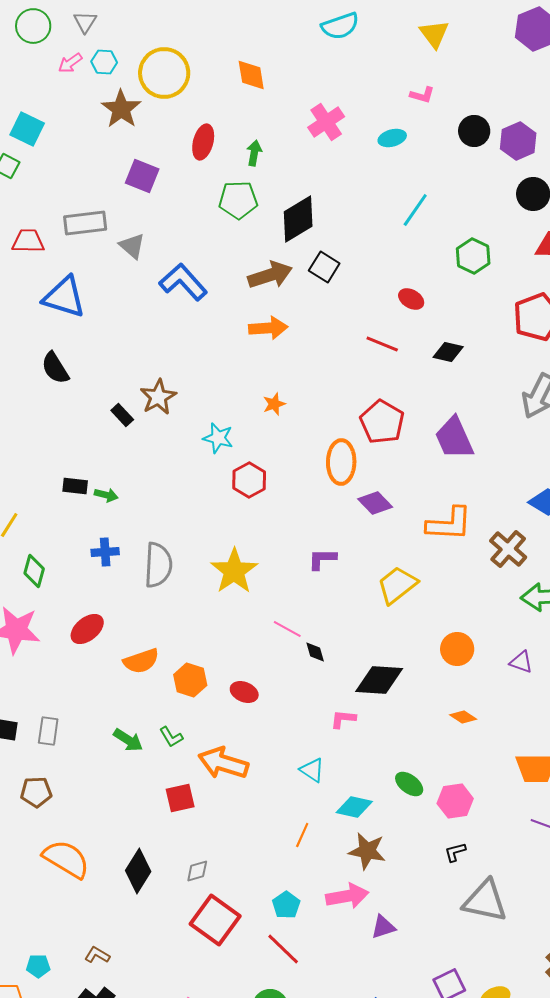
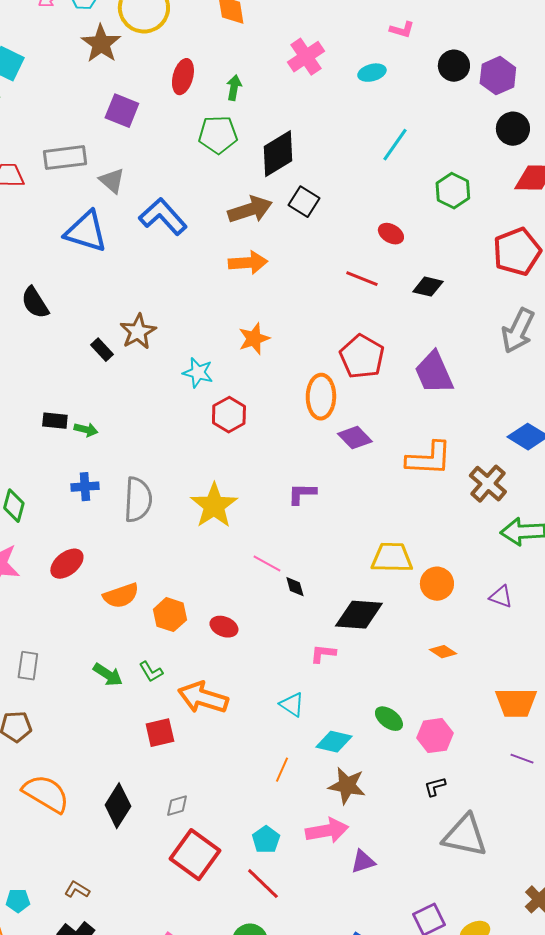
blue triangle: (64, 297) -> (86, 232), moved
orange star: (274, 404) -> (254, 339), size x1.4
yellow trapezoid: (397, 585) -> (392, 558), moved, turned 39

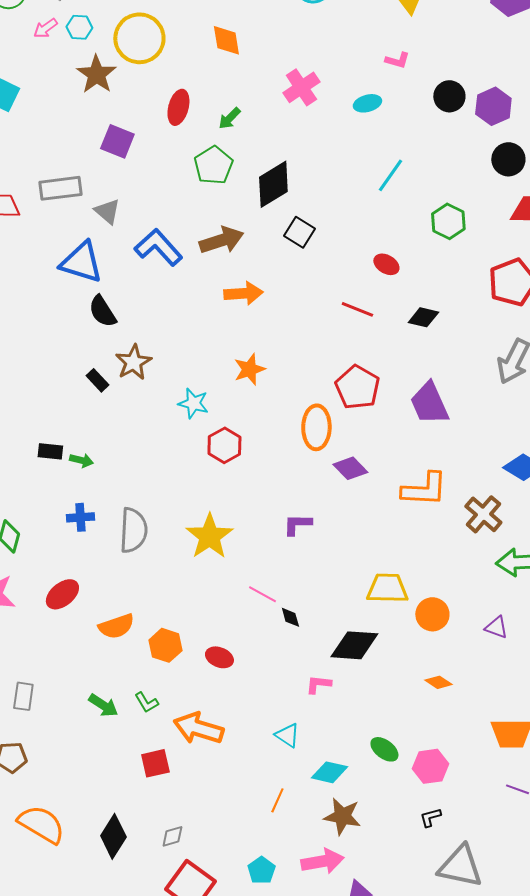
green arrow: (234, 88) -> (229, 118), turned -145
green pentagon: (218, 135) -> (213, 165), turned -30
brown arrow: (250, 210) -> (221, 240), moved
black semicircle: (35, 303) -> (102, 311), moved

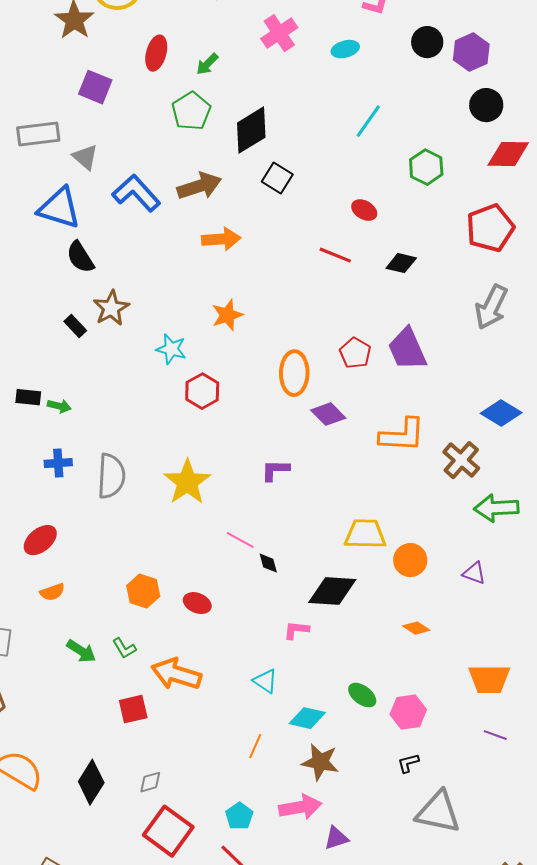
red pentagon: (357, 387) -> (355, 353), moved, size x0.7
orange semicircle: (116, 626) -> (52, 592), moved, size x0.7

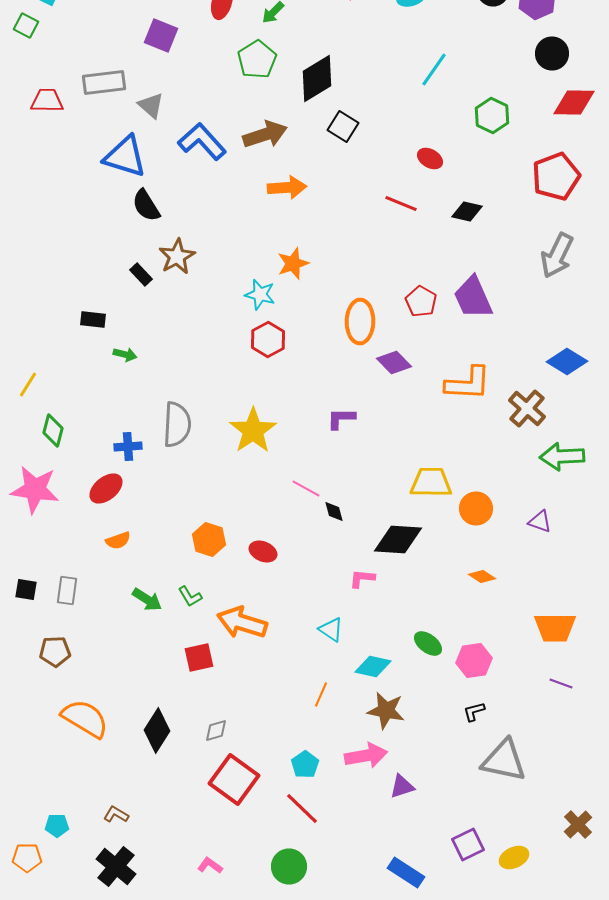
cyan star: (171, 349) -> (260, 294), moved
black rectangle: (28, 397) -> (93, 320), moved
blue cross: (58, 463) -> (128, 446), moved

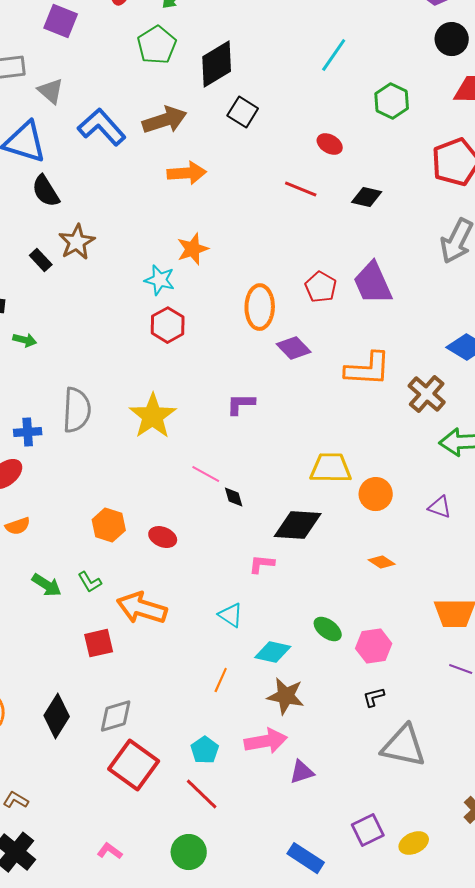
gray diamond: (216, 730) -> (116, 716), size x1.5

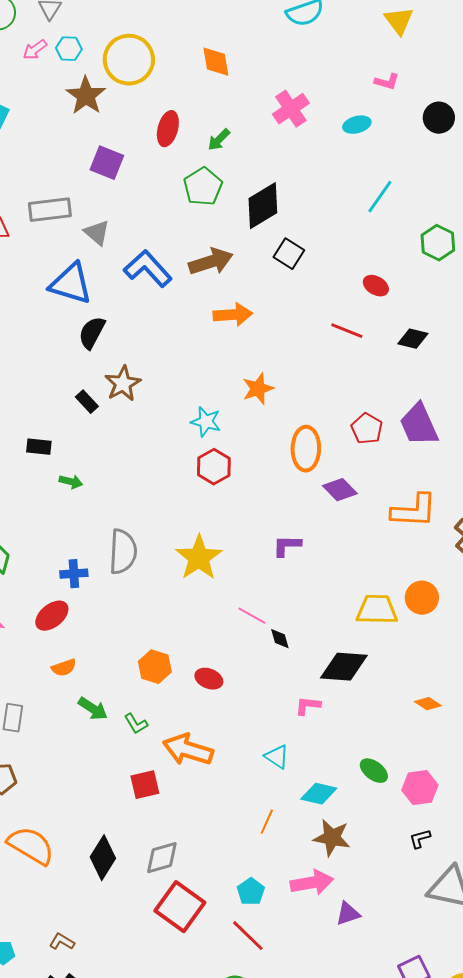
black semicircle: (46, 191) -> (92, 333), turned 60
orange star: (193, 249) -> (258, 389), moved
orange circle: (376, 494) -> (422, 598), moved
green arrow: (47, 585) -> (93, 709), moved

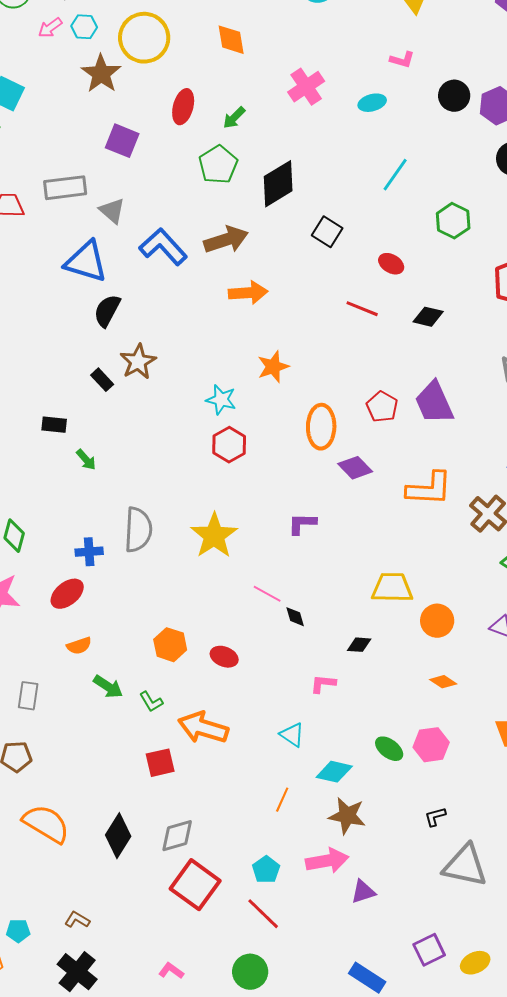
black square: (289, 254) -> (327, 232), moved
green arrow: (71, 482) -> (86, 460), turned 35
orange circle: (422, 598) -> (437, 621), moved
black diamond: (344, 667) -> (359, 645), size x0.5
pink hexagon: (420, 788) -> (431, 745), moved

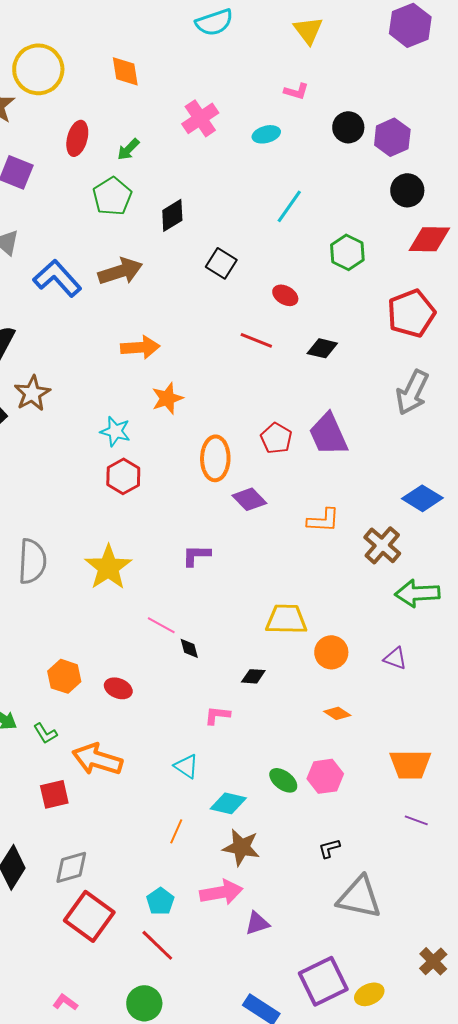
black diamond: (278, 184) -> (172, 215), size x0.7
orange arrow: (248, 293) -> (140, 347), moved
orange L-shape: (429, 489) -> (323, 520), size x0.7
purple square: (429, 950) -> (323, 981), size x1.5

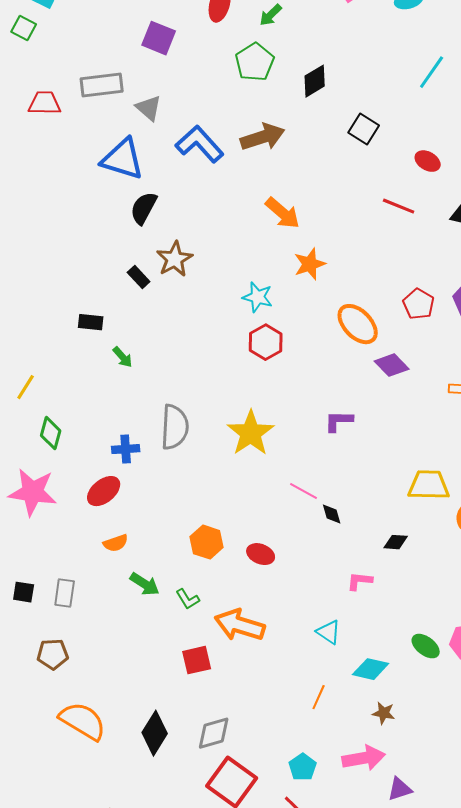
orange arrow: (140, 347) -> (283, 213), turned 45
orange ellipse: (215, 458) -> (358, 324), turned -45
brown star: (241, 847) -> (384, 713), size x0.6

